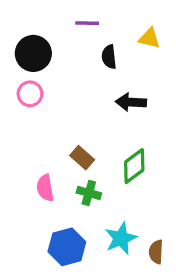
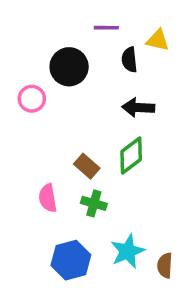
purple line: (87, 23) -> (106, 28), moved
black circle: (33, 53) -> (69, 67), moved
black semicircle: (109, 57) -> (129, 60), moved
green diamond: (134, 166) -> (131, 155), moved

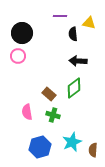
black circle: (69, 67) -> (22, 33), moved

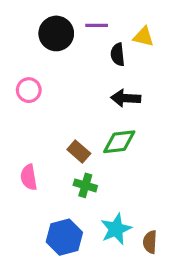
black circle: (22, 33) -> (56, 33), moved
green diamond: (74, 88) -> (119, 142), turned 30
pink semicircle: (27, 112) -> (29, 177), moved

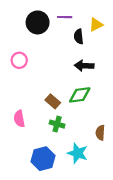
yellow triangle: (143, 37) -> (96, 25), turned -40
cyan star: (116, 229) -> (78, 153), turned -30
brown semicircle: (150, 242) -> (100, 133), moved

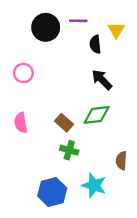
yellow triangle: (96, 25) -> (116, 30), turned -32
black arrow: (84, 66) -> (102, 80), turned 42
pink semicircle: (19, 119) -> (21, 123), moved

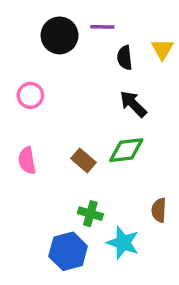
yellow triangle: (116, 30) -> (162, 49), moved
green cross: (69, 150) -> (90, 214), moved

